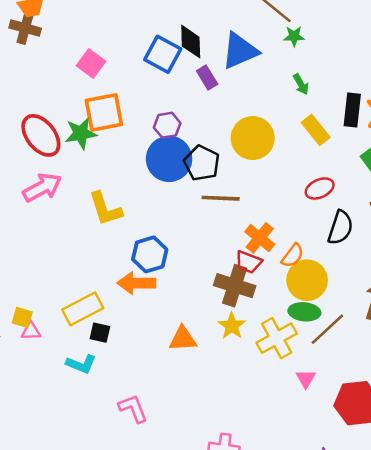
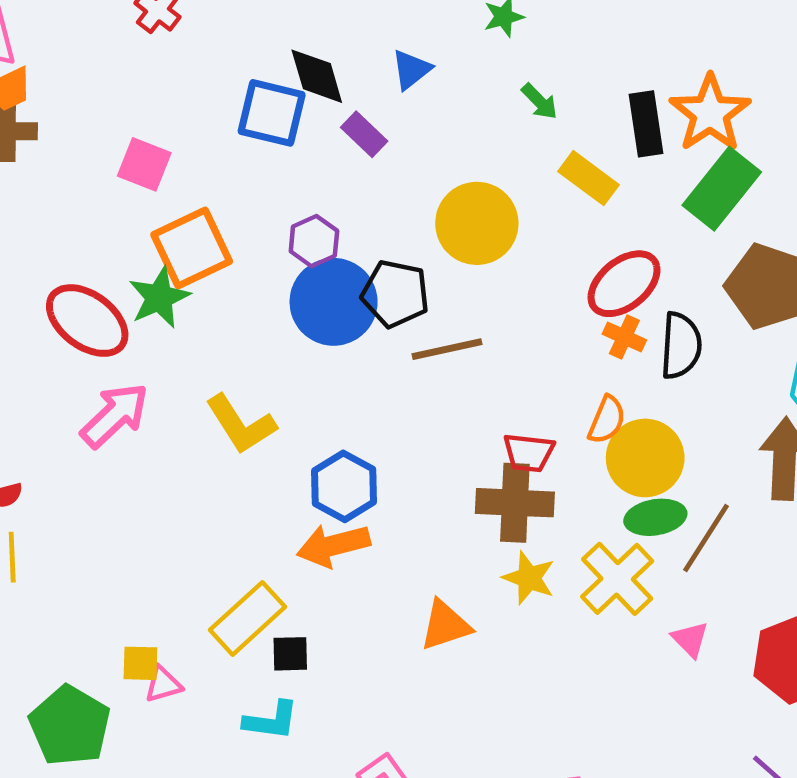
blue triangle: (240, 51) -> (411, 70), size x0.6
red ellipse: (320, 188) -> (624, 284), size x1.4
orange cross: (260, 238) -> (624, 337), moved, size x0.7

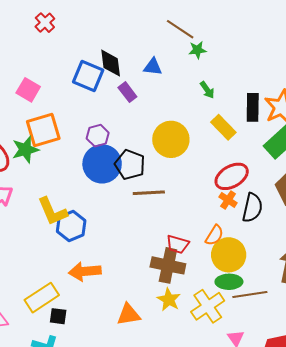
blue triangle: (411, 70) -> (153, 67), turned 36
blue hexagon: (344, 486) -> (71, 226), moved
brown line: (706, 538) -> (250, 294), turned 40

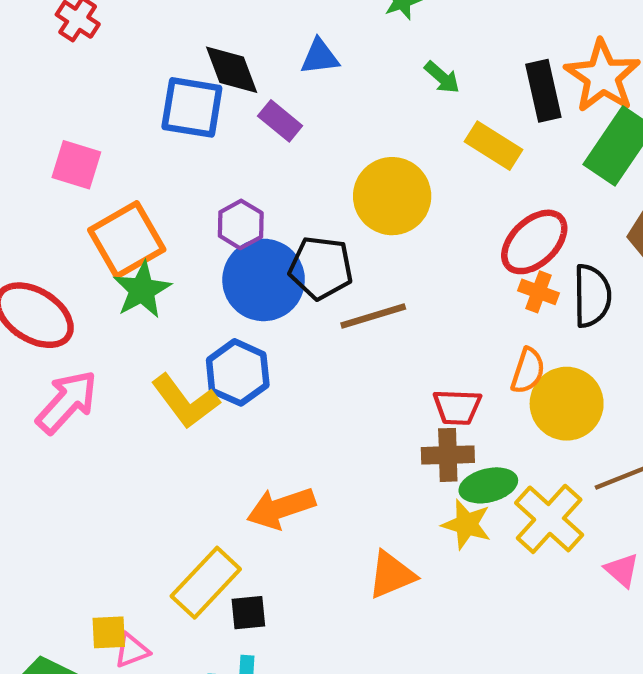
green star: (25, 150) -> (142, 290), moved
blue hexagon: (71, 226) -> (238, 372), moved
brown cross: (168, 265) -> (448, 455), size x0.7
green ellipse: (229, 282) -> (488, 485), moved

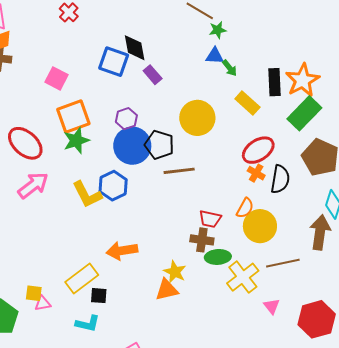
blue triangle: (320, 57) -> (215, 56), moved
yellow star: (466, 524) -> (175, 272), moved

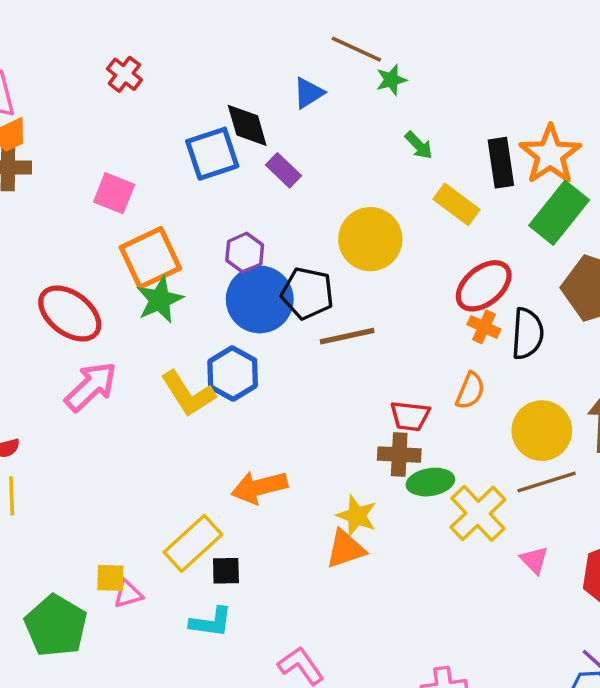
blue triangle: (215, 56) -> (308, 93), moved, turned -30
blue square: (114, 62) -> (212, 154), turned -32
yellow circle: (260, 226) -> (542, 431), moved

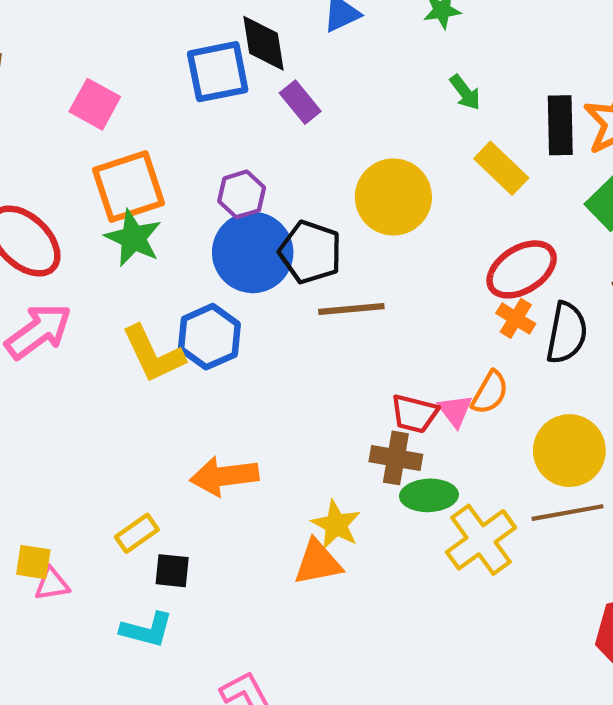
green star: (160, 300) -> (133, 238), turned -30
yellow rectangle: (193, 543) -> (137, 533), size x0.6
pink triangle: (534, 560) -> (455, 411), moved

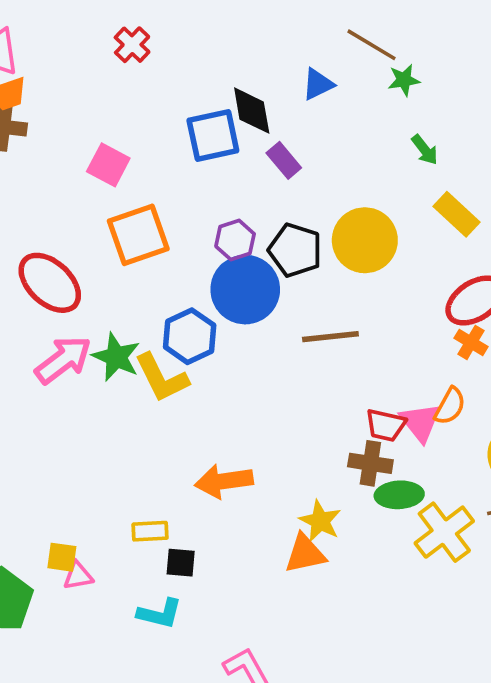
green star: (133, 238) -> (116, 357), moved
black pentagon: (310, 252) -> (295, 250), moved
blue hexagon: (209, 337) -> (190, 336), moved
pink triangle: (455, 411) -> (420, 422), size x1.4
yellow rectangle: (137, 533) -> (150, 531), turned 33

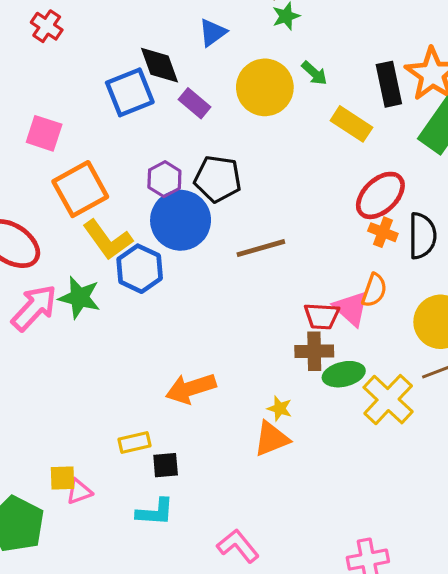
yellow circle: (365, 240) -> (265, 87), moved
yellow L-shape: (162, 378) -> (108, 240), moved
yellow star: (320, 521) -> (280, 408), size x0.7

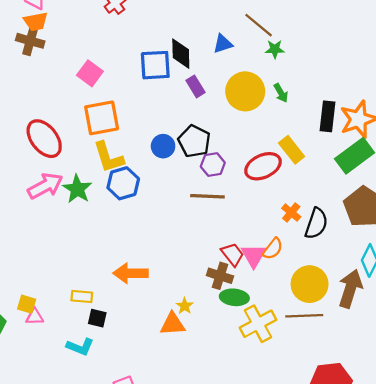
yellow rectangle: (351, 124) -> (292, 150), moved
purple hexagon: (164, 179) -> (213, 165), moved
red ellipse: (380, 195) -> (263, 166), moved
blue circle: (181, 220) -> (163, 146), moved, size x0.6
red trapezoid: (322, 316) -> (233, 254), turned -150

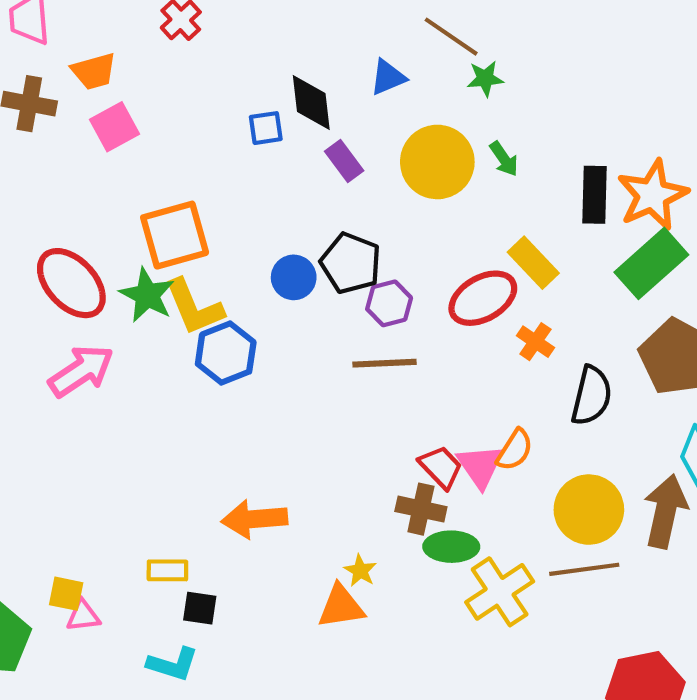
orange trapezoid: (36, 22) -> (94, 71), moved
blue square: (155, 65) -> (266, 128), size x0.6
pink square: (90, 73) -> (115, 127), moved, turned 30
green star: (77, 189) -> (147, 295), moved
orange cross: (291, 213) -> (535, 342), moved

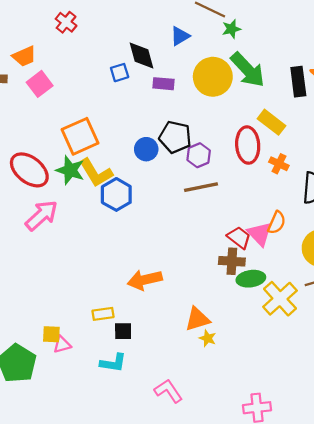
green arrow: (504, 159) -> (248, 70), size x2.0
purple rectangle: (344, 161) -> (164, 84), turned -40
red ellipse: (483, 298) -> (248, 145), turned -56
yellow star: (360, 571) -> (208, 338), moved

